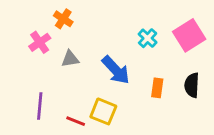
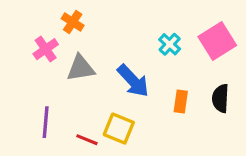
gray triangle: (70, 59) -> (81, 68), size x1.4

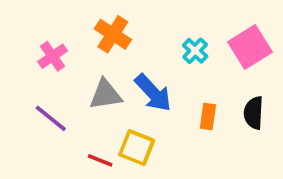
orange cross: (73, 22) -> (113, 34), moved, size x1.4
gray triangle: (81, 68) -> (106, 95), moved
purple line: (46, 122) -> (51, 118), moved, turned -56

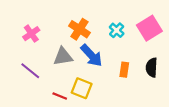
orange cross: (113, 34) -> (79, 29), moved

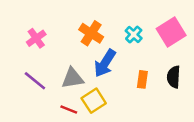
blue arrow: (91, 55) -> (105, 63), turned 75
gray triangle: (63, 57) -> (72, 78), moved
yellow square: (82, 88) -> (94, 101), turned 35

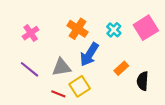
black semicircle: (174, 77) -> (143, 81), moved
orange rectangle: (142, 79) -> (121, 68), turned 40

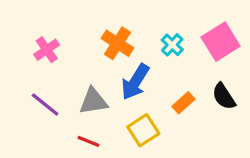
black semicircle: (143, 81) -> (224, 96), moved, turned -36
yellow square: (80, 86) -> (143, 130), moved

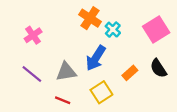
orange cross: (117, 43) -> (90, 18), moved
cyan cross: (172, 45) -> (113, 30), moved

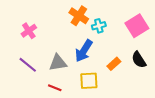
cyan cross: (113, 30) -> (99, 26), turned 32
yellow square: (101, 92) -> (89, 81), turned 30

